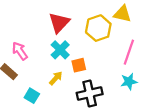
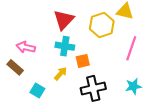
cyan cross: (60, 50) -> (65, 46), turned -36
pink arrow: (20, 51) -> (26, 47), turned -42
cyan star: (129, 82) -> (133, 86), moved

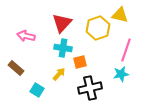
pink arrow: (26, 47) -> (26, 36), moved
cyan star: (133, 86) -> (121, 74), moved

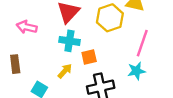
brown rectangle: (16, 68) -> (15, 64), turned 42

